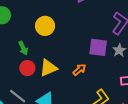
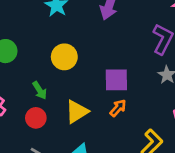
purple square: (98, 47) -> (116, 80), moved
red circle: (27, 68) -> (36, 118), moved

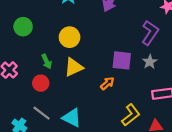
purple square: (116, 80) -> (122, 60), moved
yellow triangle: (77, 112) -> (74, 67), moved

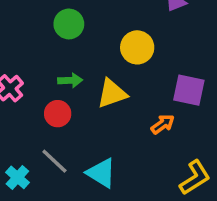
green circle: (23, 27) -> (69, 24), moved
yellow circle: (70, 37) -> (137, 47), moved
green arrow: (47, 61) -> (70, 80), turned -72

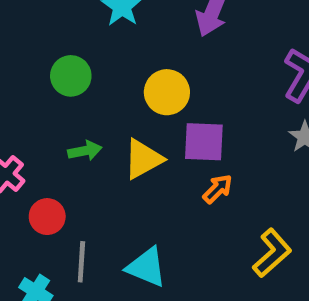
purple square: (189, 90) -> (204, 142), moved
red circle: (58, 114) -> (47, 217), moved
gray line: (54, 161) -> (81, 262), turned 60

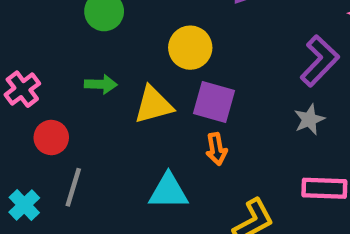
orange arrow: (218, 189) -> (216, 149), turned 112
cyan triangle: (147, 267) -> (168, 191), moved, turned -36

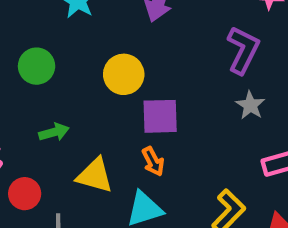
yellow triangle: (154, 105) -> (95, 175), moved, turned 48
orange arrow: (216, 149) -> (153, 161), moved

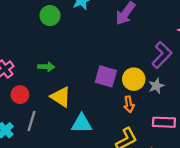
green circle: (37, 66) -> (50, 16), moved
yellow circle: (124, 74) -> (134, 79), moved
orange arrow: (153, 161) -> (129, 104), moved

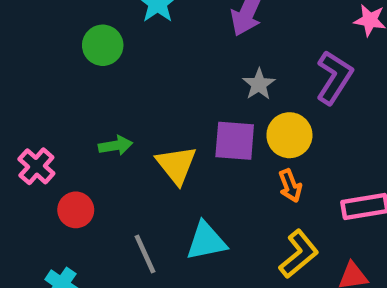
gray star: (156, 86) -> (259, 84), moved
yellow triangle: (61, 97) -> (176, 165), moved, turned 30
gray line: (31, 121) -> (145, 254), moved, turned -30

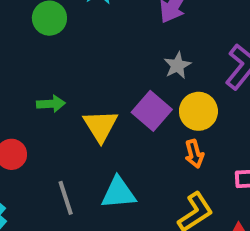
purple square: (235, 141) -> (152, 111), turned 30

